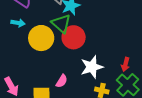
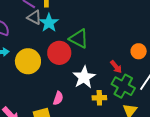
green triangle: (61, 24) -> (79, 39), moved
red arrow: (125, 64) -> (116, 67), turned -40

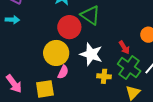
yellow circle: (28, 61) -> (56, 53), moved
white star: (84, 77) -> (91, 54), turned -30

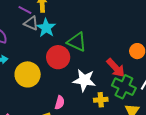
red arrow: (124, 47) -> (116, 68), size x1.5
yellow circle: (56, 53) -> (28, 74), moved

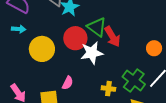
red arrow: (116, 68) -> (112, 37), moved
white star: (84, 80) -> (92, 53), moved, turned -30

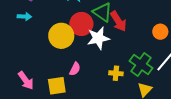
yellow circle: (42, 49) -> (61, 36), moved

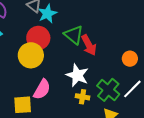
red circle: (81, 24) -> (38, 38), moved
white star: (98, 38) -> (77, 75), moved, turned 30
pink semicircle: (75, 69) -> (42, 89), size x1.5

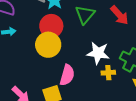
green triangle: (74, 35) -> (85, 15), turned 45
red arrow: (89, 45) -> (119, 15), moved

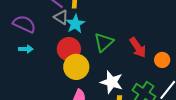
yellow circle: (48, 45) -> (76, 67), moved

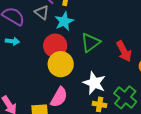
gray triangle: (61, 17) -> (42, 12), moved

